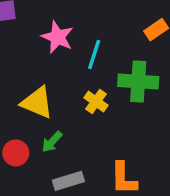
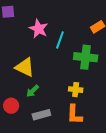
yellow cross: (96, 101) -> (76, 90), moved, turned -32
red circle: (16, 153) -> (11, 106), moved

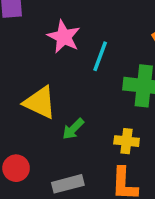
green arrow: (33, 91) -> (73, 129), moved

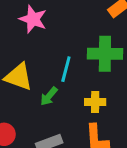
cyan line: (100, 56) -> (66, 69), moved

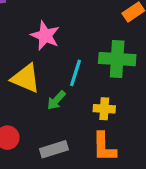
pink star: (33, 19) -> (45, 36), moved

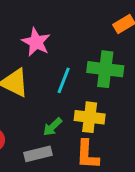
green arrow: (56, 100) -> (52, 127), moved
yellow cross: (104, 109) -> (90, 117), size x1.4

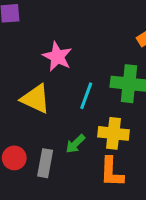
gray rectangle: (38, 154) -> (45, 163), moved, turned -65

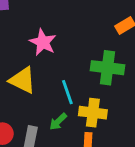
cyan line: (86, 96) -> (67, 92), moved, turned -40

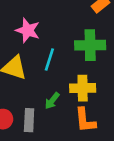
cyan line: (67, 92) -> (49, 59), moved, turned 45

